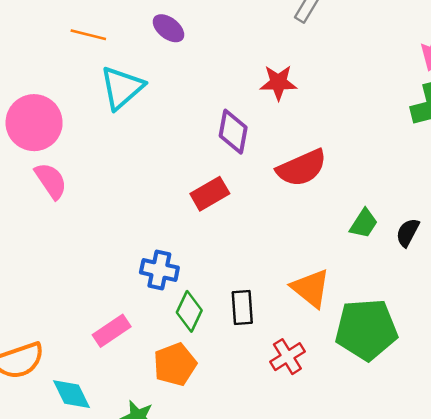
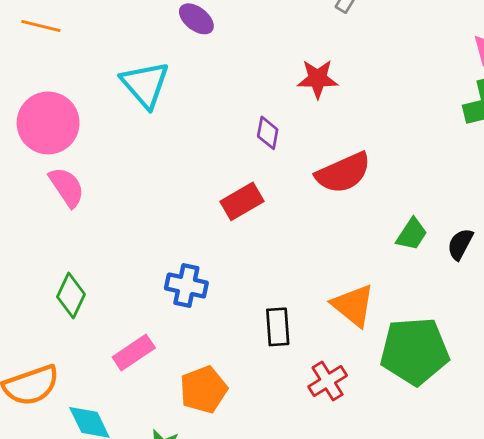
orange line: (88, 35) -> (41, 26), moved
cyan triangle: (122, 88) -> (145, 84), turned -30
purple diamond: (233, 132) -> (268, 133), size x0.7
green diamond: (189, 311) -> (71, 295), moved

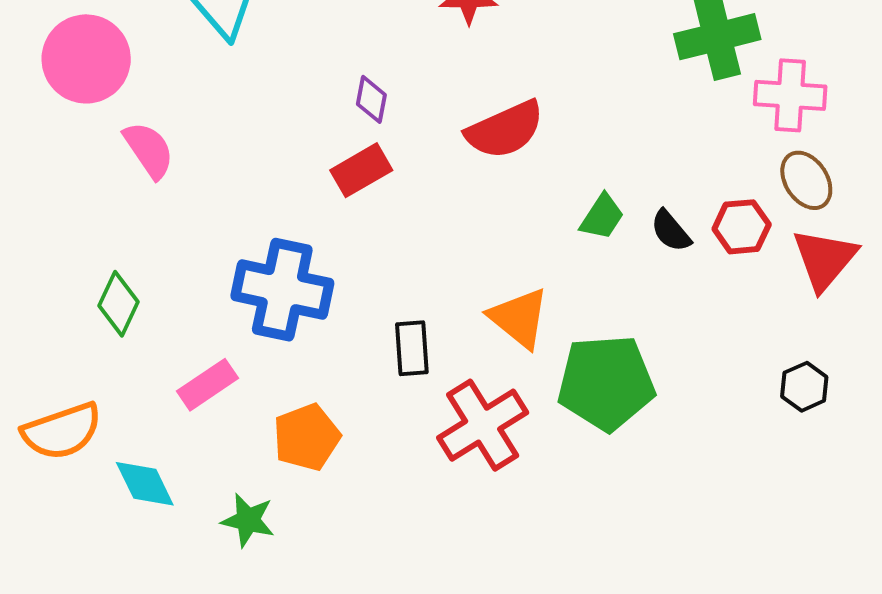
purple diamond: (268, 133) -> (371, 99), moved
pink semicircle: (67, 187) -> (149, 150), moved
black semicircle: (460, 244) -> (671, 231), turned -68
blue cross: (186, 285) -> (282, 290), size x1.6
red cross: (328, 381) -> (483, 425), size x1.6

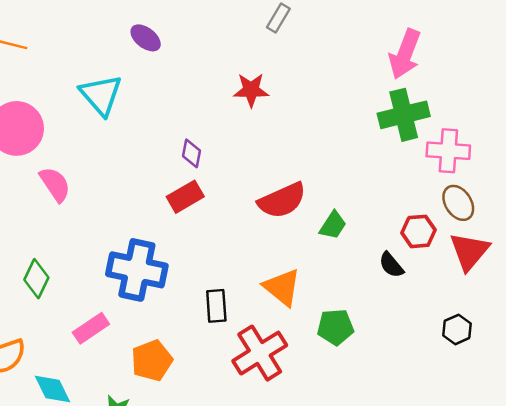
red semicircle: (505, 130) -> (282, 200), moved
black semicircle: (671, 231) -> (391, 265), moved
green pentagon: (606, 383) -> (335, 327), size x0.6

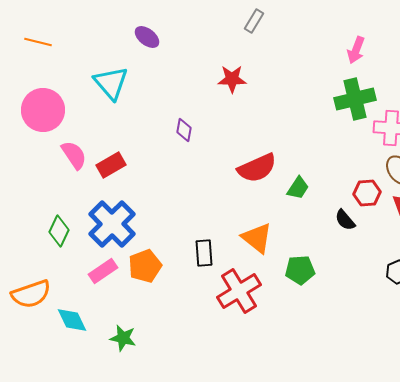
pink arrow: (405, 54) -> (356, 50), size x0.7
red rectangle: (185, 197) -> (111, 165), moved
blue cross: (137, 270) -> (112, 224), moved, turned 33
orange pentagon: (152, 360) -> (145, 266), moved

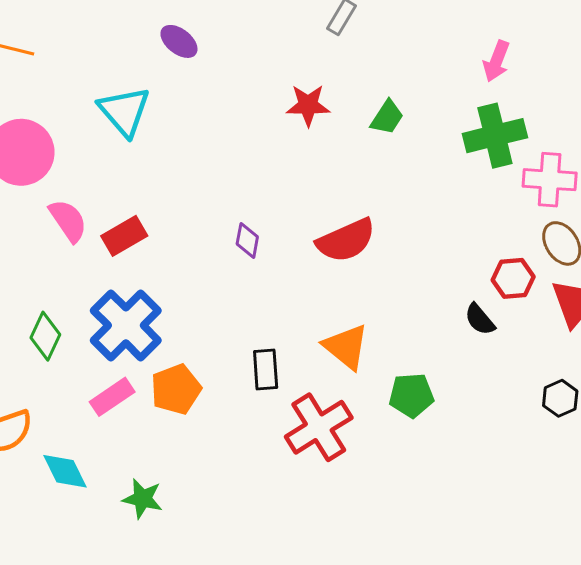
purple diamond: (184, 130) -> (247, 240), moved
green trapezoid: (298, 188) -> (387, 117), moved

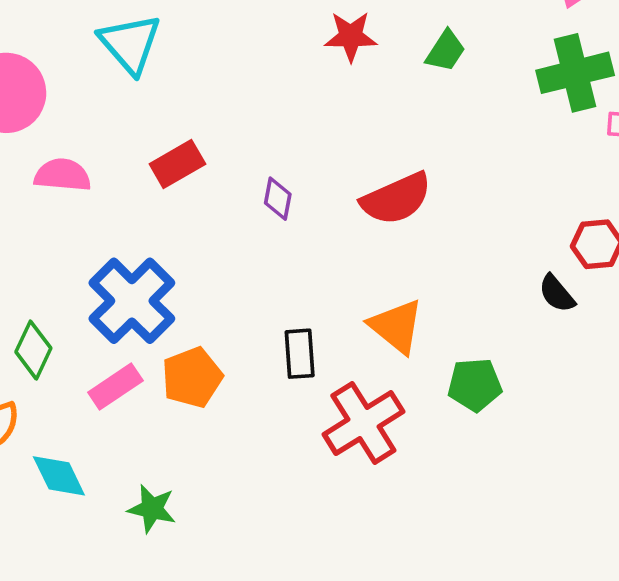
pink semicircle: (68, 221) -> (63, 175), turned -51
red rectangle: (124, 236) -> (177, 164), moved
green diamond: (45, 336) -> (33, 350), moved

